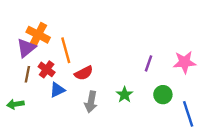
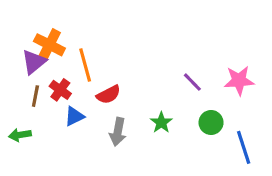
purple line: (149, 63) -> (192, 82), turned -63

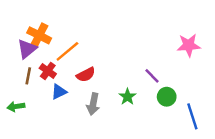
orange line: (85, 65) -> (67, 51), turned 65
pink star: (239, 81) -> (189, 45), moved
purple line: (192, 82) -> (152, 76), moved

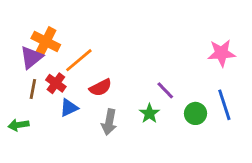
purple line: (152, 76) -> (165, 90), moved
blue line: (192, 116) -> (224, 105), moved

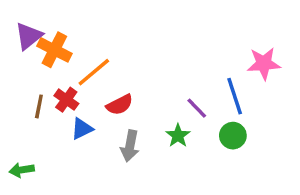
purple triangle: (31, 57) -> (29, 36), moved
blue line: (224, 105) -> (235, 96), moved
green arrow: (18, 125) -> (22, 170), moved

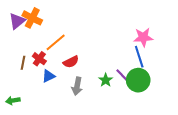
orange cross: (54, 50) -> (32, 18), moved
pink star: (264, 64) -> (143, 37), moved
purple line: (197, 108) -> (122, 75), moved
green circle: (233, 136) -> (138, 80), size x1.5

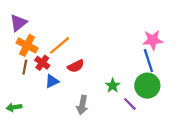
orange cross: (32, 18) -> (27, 45), moved
purple line: (122, 75) -> (130, 104), moved
gray arrow: (77, 86) -> (82, 105), moved

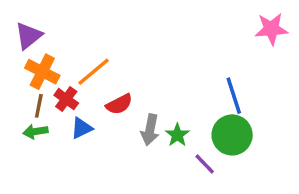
pink star: (153, 40) -> (271, 29), moved
gray arrow: (82, 105) -> (150, 130), moved
green arrow: (14, 107) -> (35, 132), moved

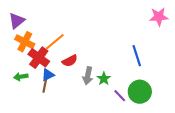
red cross: (66, 99) -> (39, 58), size x1.5
brown line: (39, 106) -> (45, 86), moved
green circle: (232, 135) -> (140, 92), moved

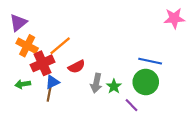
blue line: (137, 56) -> (150, 61), turned -60
red cross: (39, 58) -> (42, 63), turned 30
green circle: (140, 92) -> (146, 82), moved

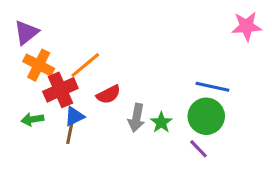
purple line: (131, 105) -> (198, 149), moved

